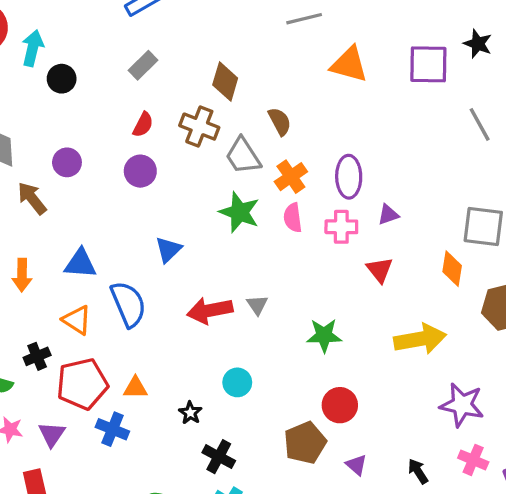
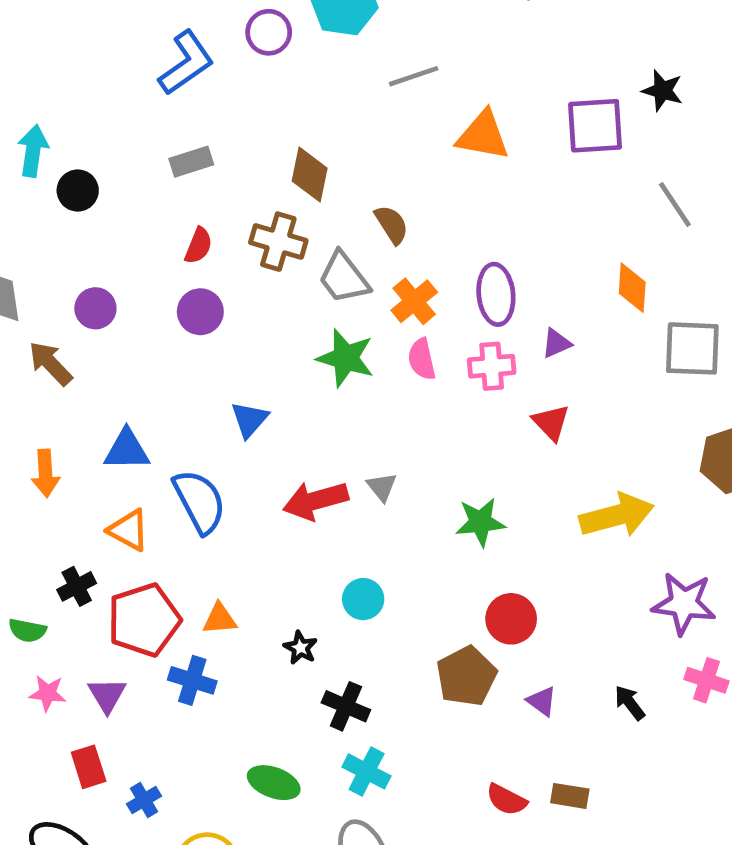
gray rectangle: (143, 65) -> (191, 162), turned 32
orange diamond: (452, 269) -> (632, 288), moved

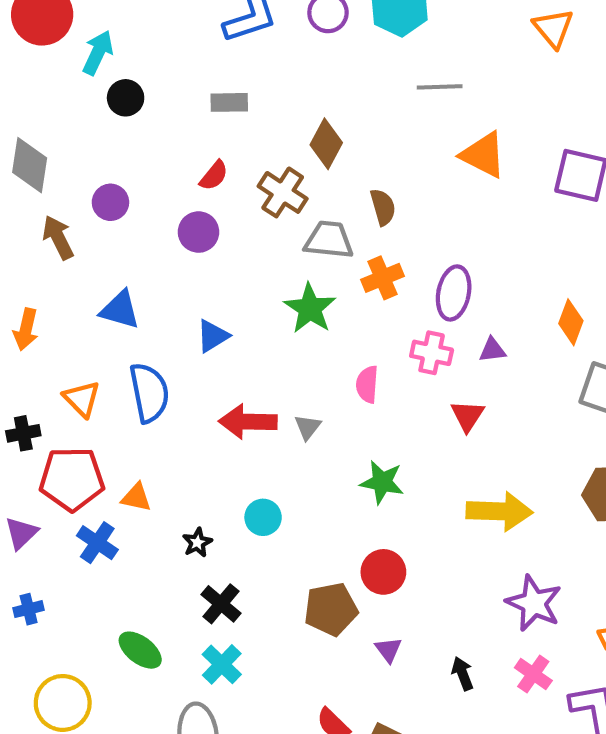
gray trapezoid: (344, 278) -> (329, 240), turned 117
pink semicircle: (422, 359) -> (367, 384), moved
blue triangle: (127, 450) -> (120, 310), moved
blue cross: (144, 800) -> (29, 609), moved

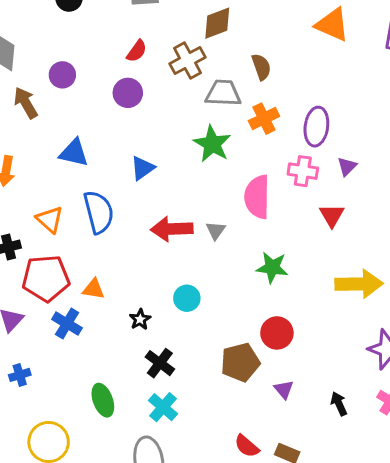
brown diamond: (326, 144) -> (217, 23), turned 44
brown cross: (283, 192) -> (188, 60), turned 32
purple triangle: (492, 350) -> (347, 166), turned -35
pink semicircle: (367, 384) -> (257, 197), size x1.6
green ellipse: (140, 650) -> (103, 400), turned 36

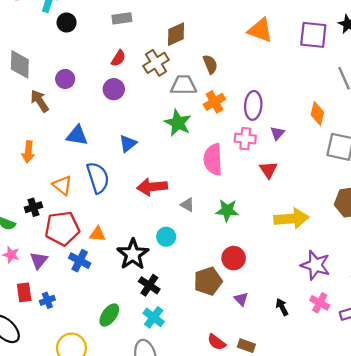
gray triangle: (216, 230) -> (187, 205), moved, turned -32
black star: (140, 319) -> (133, 254), size x2.0
green ellipse: (103, 400) -> (109, 315), turned 60

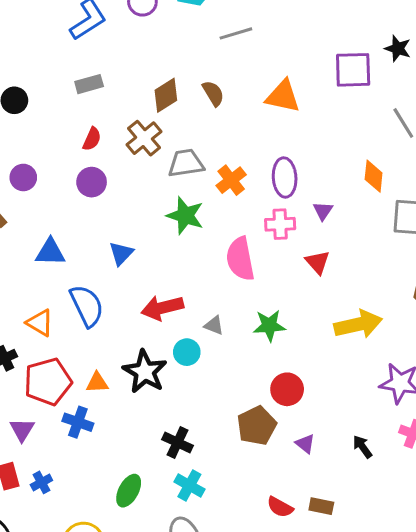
orange triangle: (260, 30) -> (283, 96), moved
brown semicircle: (210, 64) -> (213, 93), moved
cyan circle: (166, 237) -> (187, 352), moved
black star: (133, 254) -> (145, 372), moved

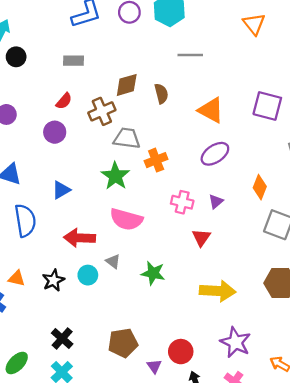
purple ellipse: (285, 178) -> (215, 154), moved, turned 44
pink semicircle: (240, 259) -> (126, 219), moved, turned -80
black star: (145, 372) -> (53, 280), size x0.7
red circle: (287, 389) -> (181, 352), moved

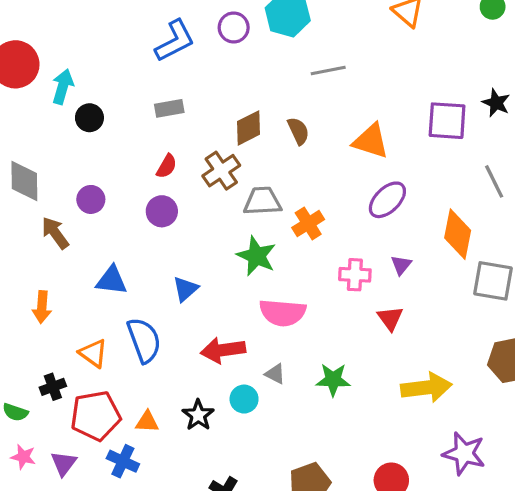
orange diamond: (260, 187) -> (458, 234), size x1.4

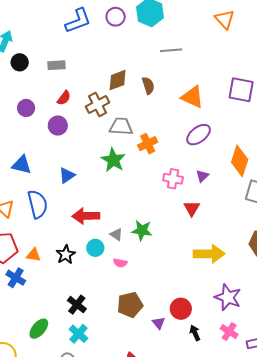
gray rectangle: (169, 108) -> (57, 65), moved
purple circle: (91, 199) -> (26, 108), moved
pink semicircle: (283, 313) -> (120, 263), moved, size x0.5
green star: (333, 380) -> (142, 230), moved

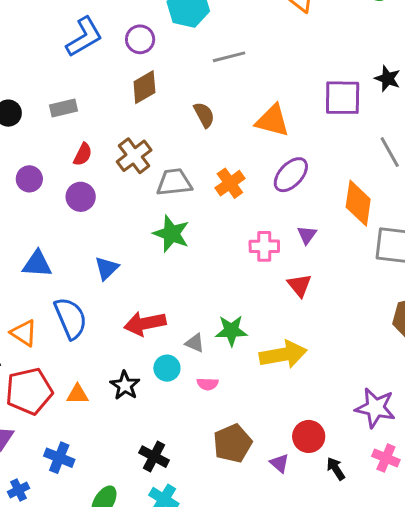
purple circle: (116, 17) -> (140, 39), moved
brown diamond: (118, 80) -> (144, 87), moved
orange cross: (148, 144) -> (230, 183), moved
yellow arrow: (209, 254) -> (283, 354), moved
blue cross: (16, 278) -> (59, 458), moved

